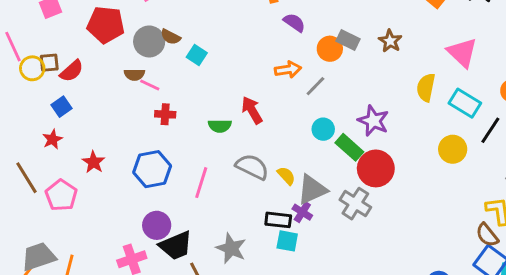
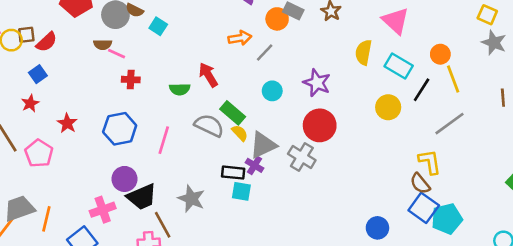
green rectangle: (349, 147) -> (233, 113), moved

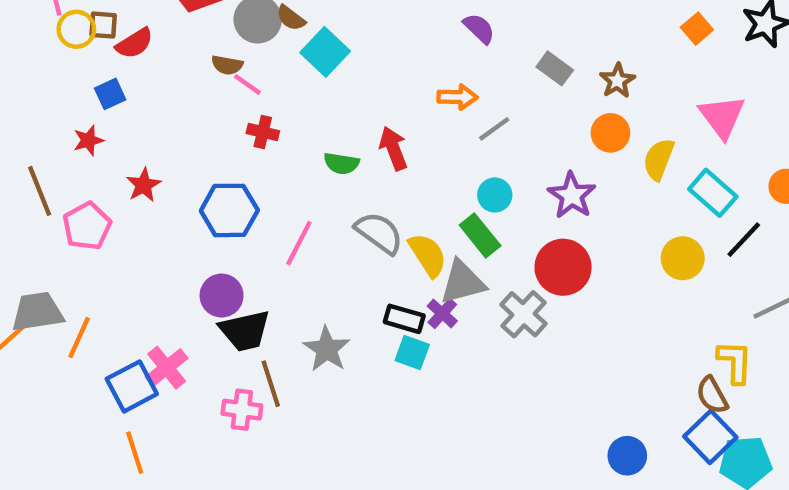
orange circle: (277, 19) -> (610, 133), moved
cyan square: (158, 26) -> (325, 52), size x1.5
green rectangle: (233, 113) -> (480, 235), moved
yellow semicircle: (240, 133) -> (428, 255), size x1.5
pink cross: (103, 210) -> (167, 368), moved, turned -30

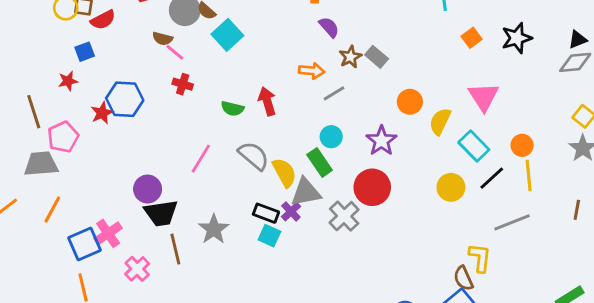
brown star: (617, 81) -> (350, 57), moved
blue hexagon: (229, 210) -> (125, 99), moved
gray trapezoid: (37, 312) -> (41, 164), moved
pink cross: (242, 410) -> (137, 269), moved, turned 35

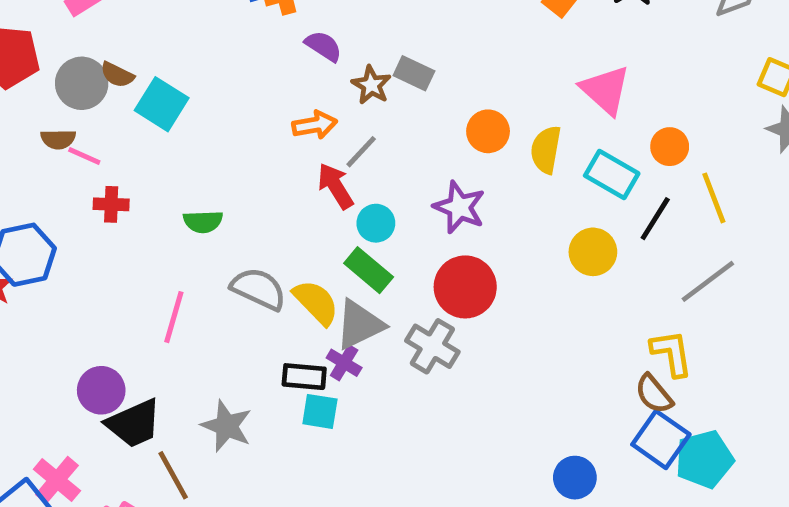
red arrow: (267, 101) -> (336, 186), moved
orange circle: (522, 145) -> (670, 147), moved

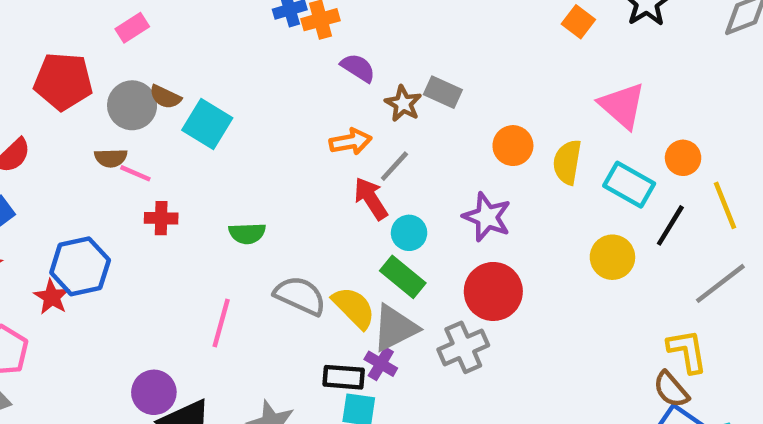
gray cross: (432, 346) -> (463, 347), turned 36

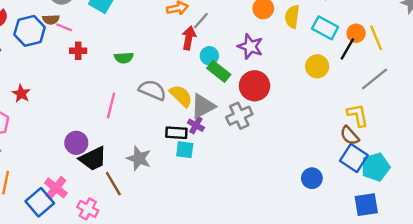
orange circle: (683, 158) -> (356, 33), moved
red arrow: (371, 199) -> (189, 38), turned 45
blue hexagon: (80, 266) -> (30, 31), moved
green rectangle: (403, 277) -> (219, 71), moved

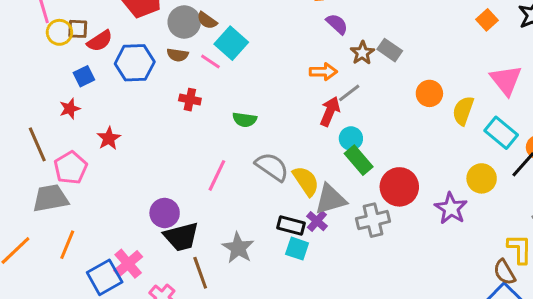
brown semicircle: (51, 19) -> (178, 55), moved
pink line: (64, 27) -> (210, 61), moved
purple star: (250, 46) -> (451, 208), moved

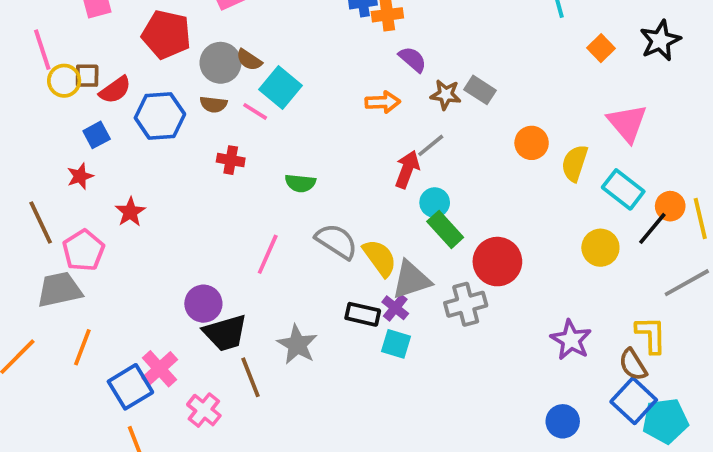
brown star: (362, 53) -> (446, 95), turned -30
orange arrow: (323, 72) -> (383, 102), moved
purple star: (451, 208) -> (571, 340), moved
cyan square: (297, 249) -> (396, 344), moved

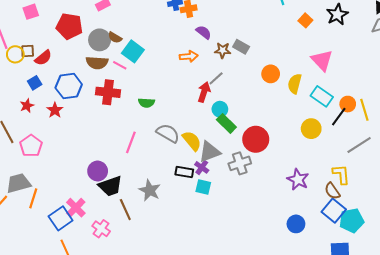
brown semicircle: (213, 104) -> (97, 63), size x1.5
blue hexagon: (160, 116) -> (69, 86), moved
red cross: (231, 160) -> (108, 92), size x1.6
red star: (130, 212) -> (55, 110), moved
gray trapezoid: (59, 290) -> (18, 183), moved

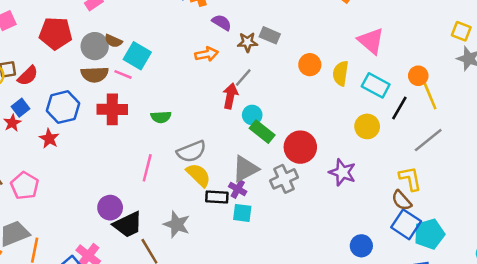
orange circle: (348, 104) -> (418, 76), moved
red star: (27, 106) -> (12, 123), moved
gray semicircle: (168, 133) -> (191, 152), turned 135
yellow semicircle: (192, 141) -> (198, 175), moved
purple star: (298, 180) -> (342, 172), moved

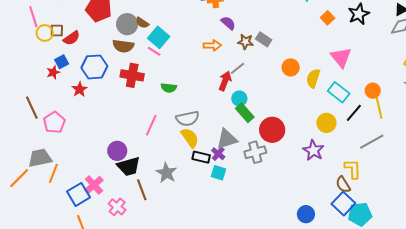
pink line: (123, 74) -> (154, 51), moved
purple star: (342, 172) -> (313, 150), moved

